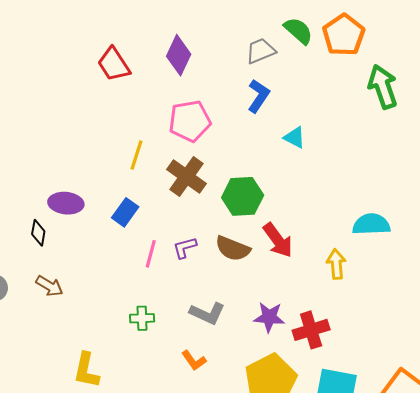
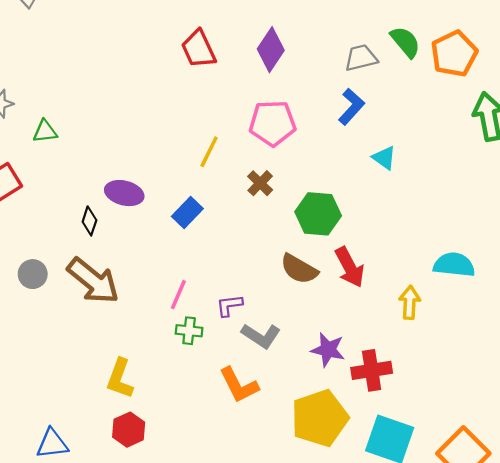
brown cross: (187, 177) -> (260, 183), size x0.6
purple L-shape: (185, 248) -> (229, 305), moved
pink line: (151, 254) -> (178, 295), moved
brown arrow: (49, 286) -> (93, 281), size x1.8
orange L-shape: (194, 360) -> (239, 385), size x1.5

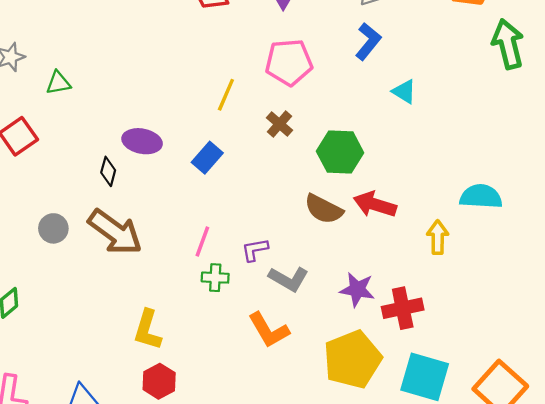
red arrow: (350, 267) -> (375, 204), turned 138

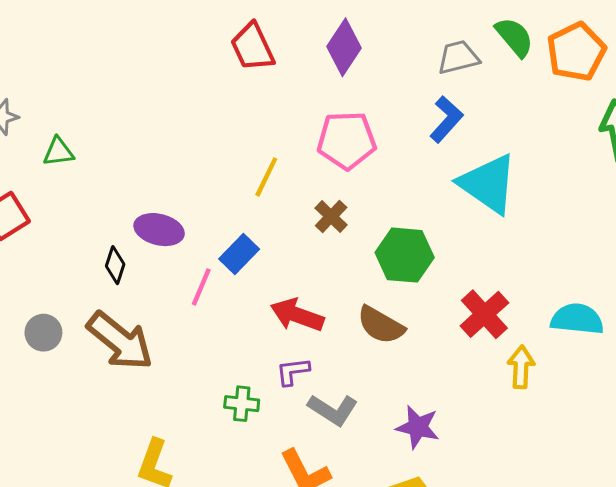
cyan triangle: (404, 92) -> (488, 184), size x2.0
red arrow: (375, 204) -> (297, 315), moved
pink line: (202, 241) -> (201, 287), moved
red cross: (403, 308) -> (484, 314), moved, turned -33

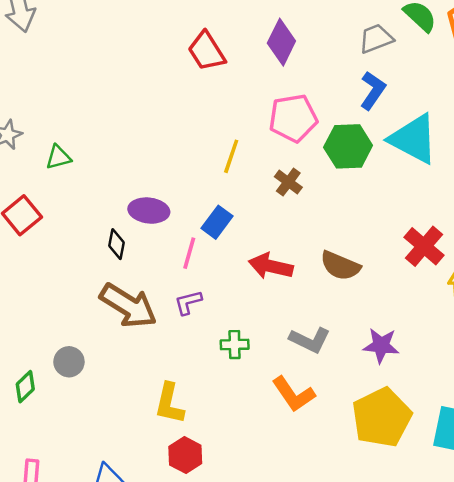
green hexagon: (405, 255) -> (348, 146), moved
gray circle: (43, 333) -> (69, 362), moved
purple L-shape: (293, 371) -> (188, 302), moved

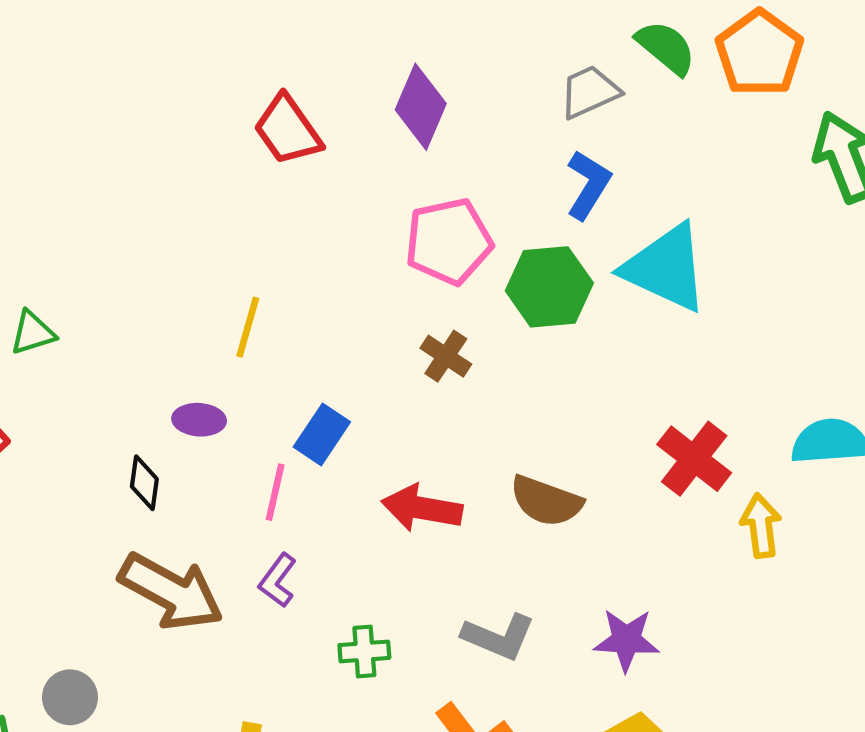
yellow line: (231, 156) -> (248, 327), moved
purple ellipse: (149, 211) -> (199, 420), size x0.7
purple L-shape: (188, 302) -> (278, 580), turned -36

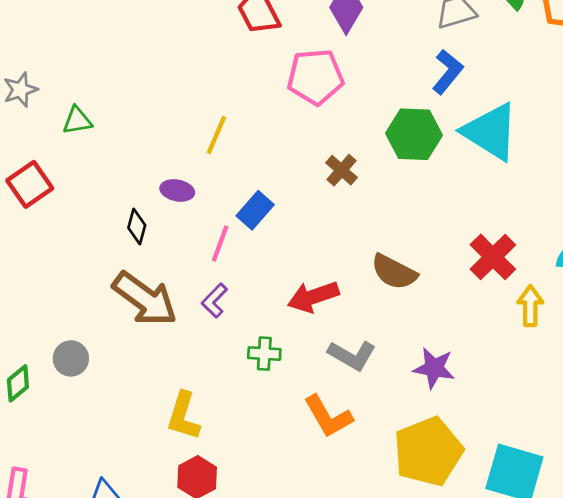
pink pentagon: (449, 241) -> (315, 77), moved
red arrow: (422, 508) -> (313, 297), moved, turned -36

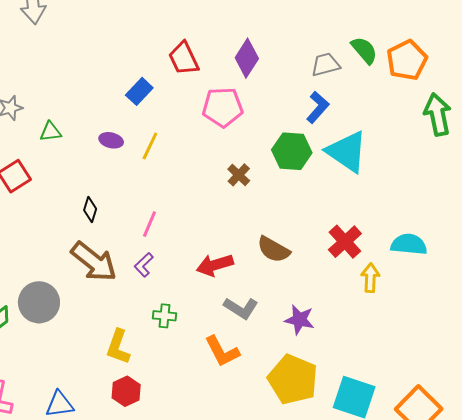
purple ellipse: (177, 190) -> (111, 140), moved
blue rectangle: (255, 210) -> (139, 91), moved
green cross: (264, 354) -> (165, 316), moved
gray circle: (71, 358) -> (39, 302), size x1.6
yellow pentagon: (428, 452) -> (293, 379), turned -30

